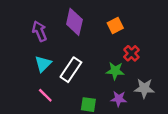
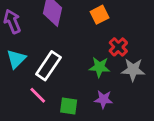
gray star: (144, 88) -> (133, 70), moved
pink line: (45, 95) -> (38, 95), moved

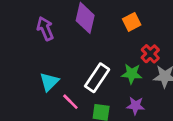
cyan triangle: (16, 59) -> (49, 82), moved
white rectangle: (48, 66) -> (97, 78), moved

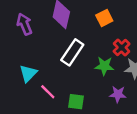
white rectangle: (97, 78) -> (72, 52), moved
purple star: (136, 106) -> (118, 94), moved

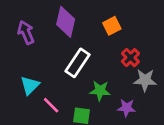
green star: (104, 66) -> (100, 91), moved

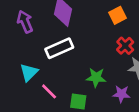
orange square: (112, 26) -> (118, 15), moved
white rectangle: (78, 63) -> (59, 48), moved, turned 32

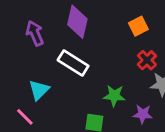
white rectangle: (59, 48) -> (73, 63), turned 56
pink line: (49, 91) -> (25, 117), moved

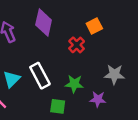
red cross: (147, 60) -> (77, 45), moved
white rectangle: (73, 63) -> (40, 76), moved, turned 30

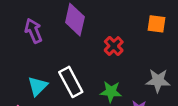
orange square: (94, 26) -> (157, 24), moved, turned 35

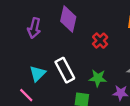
purple arrow: (33, 31) -> (34, 28), turned -144

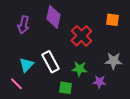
red cross: (100, 41) -> (81, 36), size x1.5

